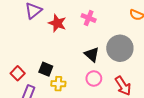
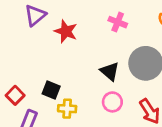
pink cross: (89, 18) -> (118, 22), moved

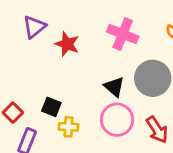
pink cross: (118, 22) -> (123, 34), size x1.5
pink circle: (112, 102) -> (117, 120), size x1.5

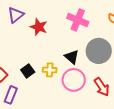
black square: (51, 107) -> (28, 71), turned 32
yellow cross: (68, 127) -> (50, 70), moved

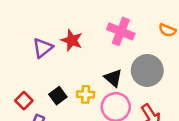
purple triangle: (16, 15) -> (43, 48), moved

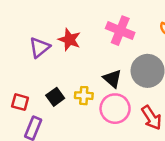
red square: (24, 101) -> (20, 102), turned -30

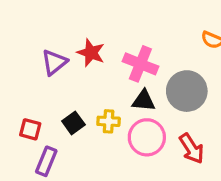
pink cross: (120, 31) -> (140, 64), moved
black triangle: (112, 79) -> (144, 101), turned -36

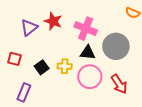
red square: (30, 129) -> (14, 59), moved

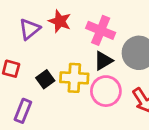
black triangle: (88, 53) -> (103, 61), turned -35
yellow cross: (65, 66) -> (74, 78), size x1.5

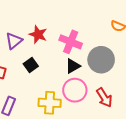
yellow cross: (74, 78) -> (50, 103), moved
black square: (45, 79) -> (31, 65), moved

